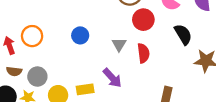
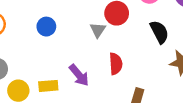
gray triangle: (119, 45) -> (98, 30), moved
red semicircle: (143, 53) -> (116, 64), moved

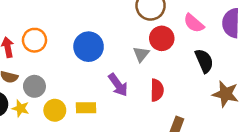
blue circle: (46, 27) -> (89, 47), size x1.5
purple arrow: (79, 75) -> (118, 85), moved

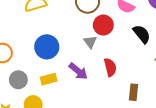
gray circle: (34, 86) -> (18, 80), moved
yellow rectangle: (86, 108) -> (49, 79), moved

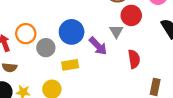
purple arrow: (78, 71) -> (98, 46), moved
gray circle: (18, 80) -> (46, 48), moved

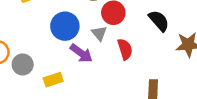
blue circle: (72, 32) -> (65, 26), moved
red semicircle: (134, 59) -> (125, 49), moved

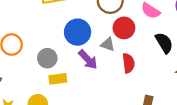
gray triangle: (99, 33) -> (108, 44), turned -42
gray circle: (23, 64) -> (47, 58), moved

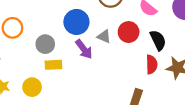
red circle: (124, 28) -> (129, 32), moved
red semicircle: (128, 63) -> (152, 64), moved

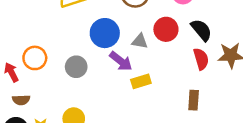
yellow rectangle: (53, 65) -> (141, 81), moved

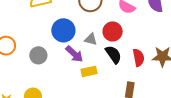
black semicircle: (201, 30) -> (113, 54), moved

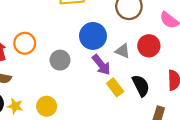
black semicircle: (113, 54) -> (141, 86), moved
yellow rectangle: (89, 71) -> (115, 87), turned 56

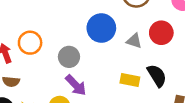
purple arrow: (101, 65) -> (76, 85), moved
yellow rectangle: (115, 87) -> (130, 80), turned -36

